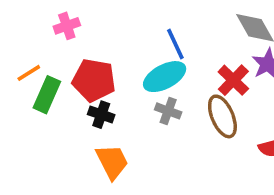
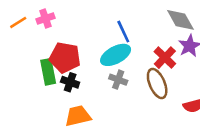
orange line: (29, 73) -> (18, 22), moved
green rectangle: (47, 95) -> (48, 72), moved, turned -35
orange trapezoid: (112, 162) -> (78, 116), turned -76

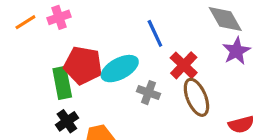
cyan ellipse: (116, 55) -> (120, 69), moved
red cross: (165, 58) -> (184, 65), moved
black cross: (70, 82) -> (67, 121), moved, turned 36

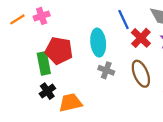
blue line: (155, 33) -> (124, 19), moved
red cross: (184, 65) -> (141, 38), moved
cyan ellipse: (120, 69) -> (98, 43), moved, turned -68

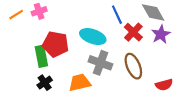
cyan ellipse: (98, 43) -> (93, 37), turned -65
gray cross: (106, 70) -> (100, 63), size x1.5
orange trapezoid: (70, 103) -> (80, 83), moved

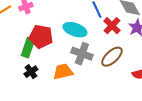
green rectangle: (41, 56) -> (28, 48), turned 30
brown ellipse: (133, 66) -> (112, 57), turned 70

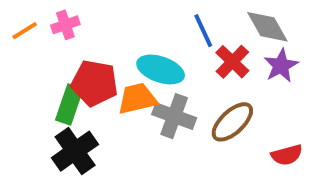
black cross: (31, 72) -> (75, 151), size x1.6
orange trapezoid: (63, 72) -> (137, 99), moved

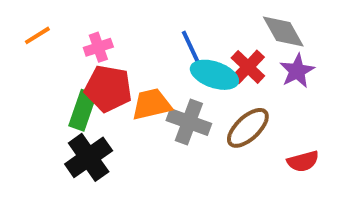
pink cross: (65, 25) -> (98, 47), moved
blue line: (203, 31) -> (191, 47), moved
cyan ellipse: (161, 69) -> (214, 75), moved

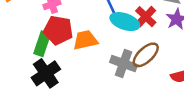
gray cross: (189, 122) -> (124, 64), moved

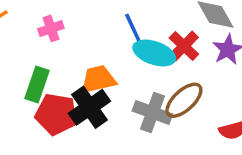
red pentagon: (58, 30) -> (56, 114), moved
black cross: (46, 73) -> (89, 107), moved

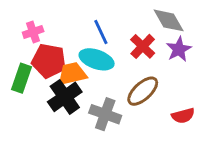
cyan ellipse: (154, 53) -> (97, 59), moved
gray cross: (152, 113) -> (105, 114), moved
red pentagon: (56, 114) -> (49, 61), moved

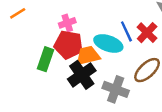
pink cross: (33, 32) -> (67, 23), moved
blue line: (101, 32) -> (126, 31), moved

